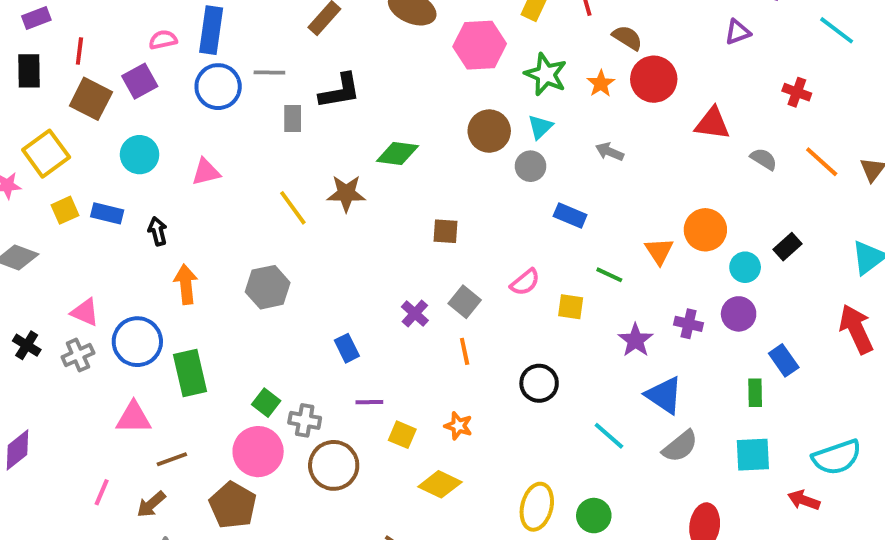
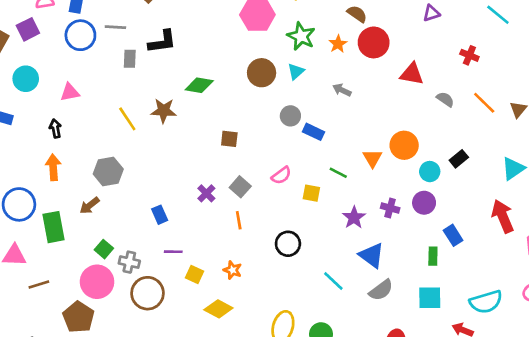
gray circle: (531, 166) -> (290, 116), moved
black arrow: (158, 231) -> (55, 128), moved
brown arrow: (151, 504) -> (90, 206), moved

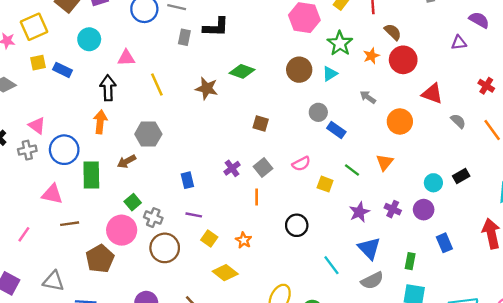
yellow line: (127, 119) -> (157, 85), moved
black arrow: (55, 128) -> (108, 88), size x1.5
orange circle: (404, 145) -> (400, 121), moved
green rectangle: (433, 256) -> (410, 261), moved

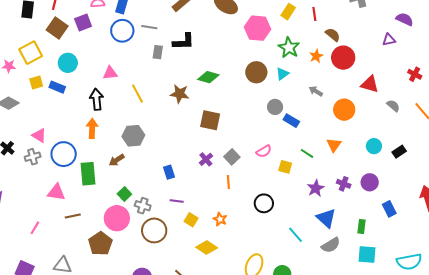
cyan circle: (89, 39) -> (68, 63), moved
brown square: (261, 123) -> (210, 120), moved, size x1.5
cyan circle: (433, 183) -> (374, 146), moved

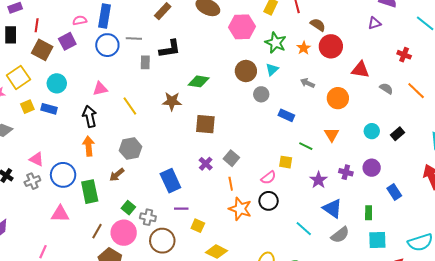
gray circle: (275, 107) -> (261, 94), moved
pink semicircle: (264, 151) -> (268, 178), moved
blue rectangle: (169, 172) -> (170, 181), size x1.6
brown line: (73, 216) -> (97, 231), moved, turned -42
orange star: (220, 219) -> (240, 209), moved, size x1.6

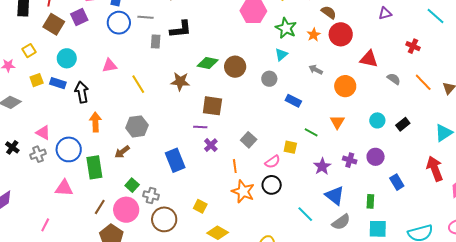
brown circle: (246, 71) -> (235, 67), moved
yellow square: (18, 77) -> (29, 51), size x0.6
black arrow: (90, 116) -> (82, 92), moved
gray square: (231, 158) -> (249, 140), moved
purple line: (181, 209) -> (200, 127), moved

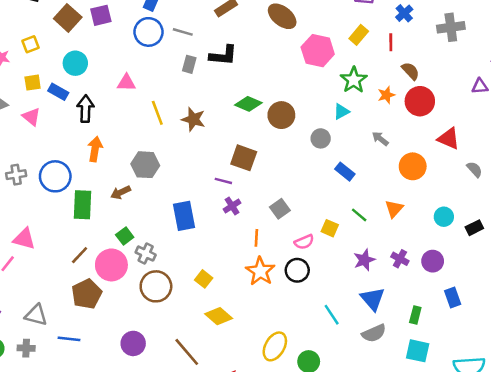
brown star: (180, 82) -> (193, 119), moved
pink triangle: (43, 133) -> (31, 117), moved
pink triangle: (64, 188) -> (24, 239), moved

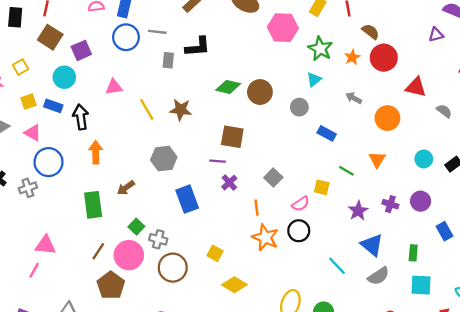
purple square: (101, 15) -> (81, 50), moved
gray hexagon: (145, 165) -> (164, 159), moved
blue circle: (55, 176) -> (48, 162), moved

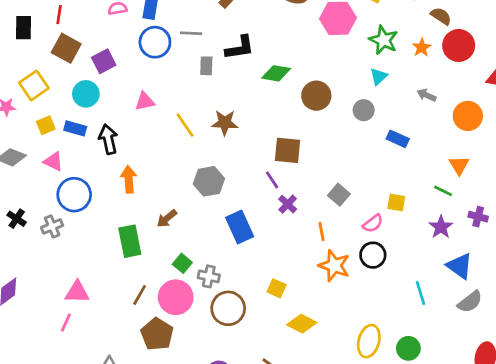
yellow square: (21, 67) -> (34, 85), size x1.5
green diamond: (228, 87) -> (276, 73), moved
purple line: (218, 161) -> (272, 180), turned 56
green line: (346, 171) -> (443, 191), moved
cyan line: (337, 266) -> (420, 293), turned 30

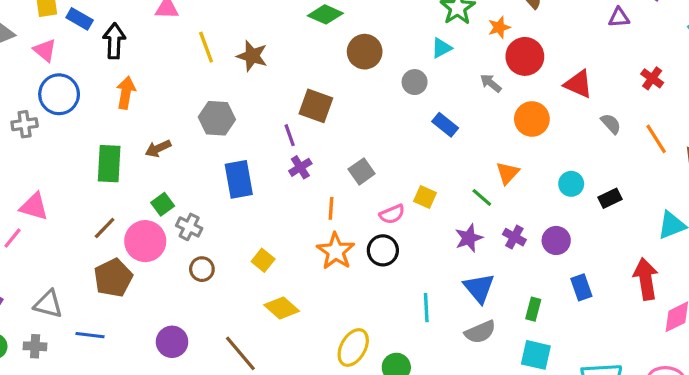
red circle: (459, 45) -> (525, 56), moved
brown circle: (228, 308) -> (202, 269), size x0.6

